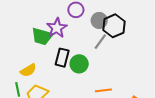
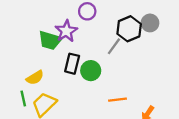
gray circle: (99, 20) -> (150, 23), moved

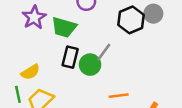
purple star: (66, 31) -> (34, 17), moved
green trapezoid: (50, 40) -> (64, 27), moved
gray line: (114, 46) -> (104, 52), moved

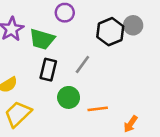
green circle: (90, 65) -> (69, 97), moved

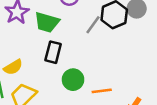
gray line: (82, 65) -> (93, 25), moved

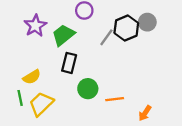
green trapezoid: (47, 22) -> (63, 35), turned 125

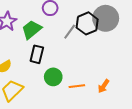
gray circle: (147, 22) -> (106, 18), size x1.6
orange arrow: (145, 113) -> (104, 86), moved

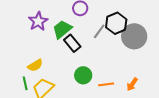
gray circle: (106, 18) -> (134, 36), moved
black rectangle: (37, 54) -> (72, 43), moved, turned -54

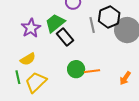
purple star: (38, 21) -> (31, 28), moved
gray line: (99, 31) -> (92, 25), turned -49
orange line: (106, 84) -> (92, 71), moved

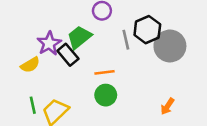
black rectangle: (65, 37) -> (68, 55), moved
yellow semicircle: (28, 59) -> (30, 65), moved
orange line: (92, 71) -> (104, 72), moved

